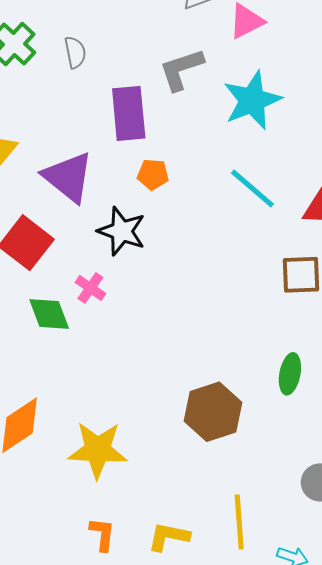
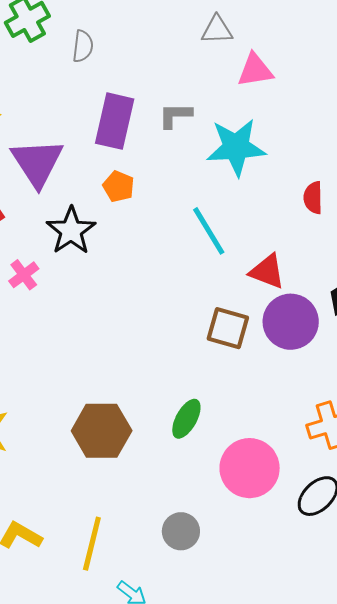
gray L-shape: (181, 69) -> (175, 115), moved, size x0.7

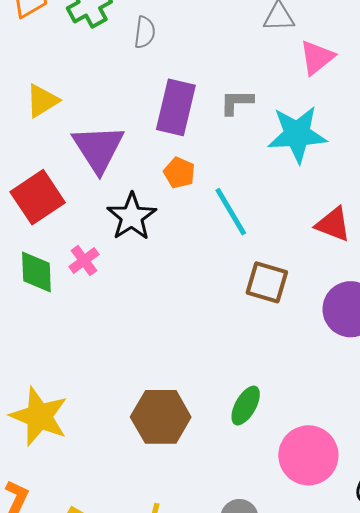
pink triangle: (255, 70) -> (317, 57), turned -30
cyan line: (209, 231) -> (231, 212), moved
red triangle: (267, 271) -> (333, 224), moved
brown square: (228, 328) -> (267, 282), moved

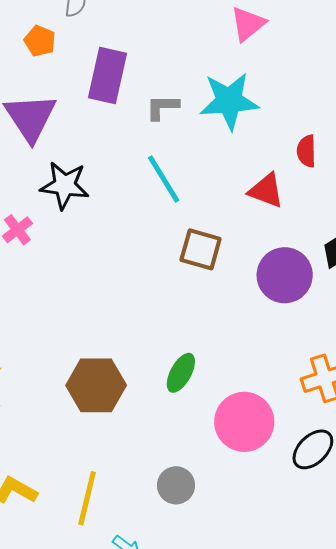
gray L-shape: (237, 102) -> (162, 107), moved
orange pentagon: (179, 173) -> (40, 41), moved
black star: (132, 217) -> (65, 185), turned -30

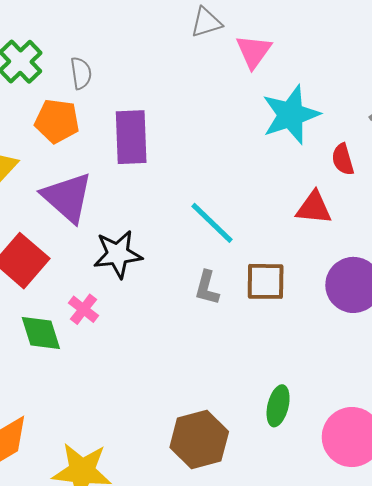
orange pentagon: (40, 41) -> (57, 121), size x1.4
cyan star: (229, 101) -> (291, 115), moved
gray L-shape: (162, 107) -> (207, 288), moved, turned -60

